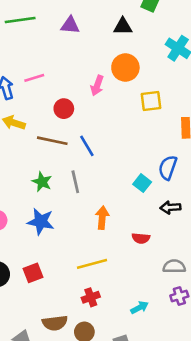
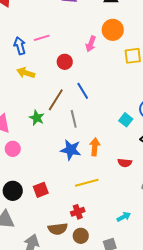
brown line: (52, 141) -> (56, 100), moved, turned -70
green star: (42, 182) -> (37, 118), moved
blue star: (41, 222) -> (71, 150), moved
red cross: (91, 297) -> (78, 212), moved

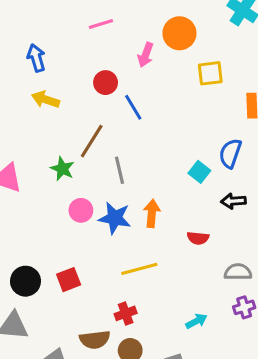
pink line: (42, 38) -> (101, 24), moved
blue line: (83, 91) -> (133, 107), moved
pink circle: (13, 149) -> (81, 210), moved

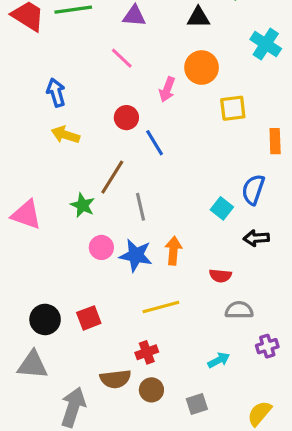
pink line: (101, 24) -> (122, 58), turned 60
gray semicircle: (238, 272) -> (239, 310), moved

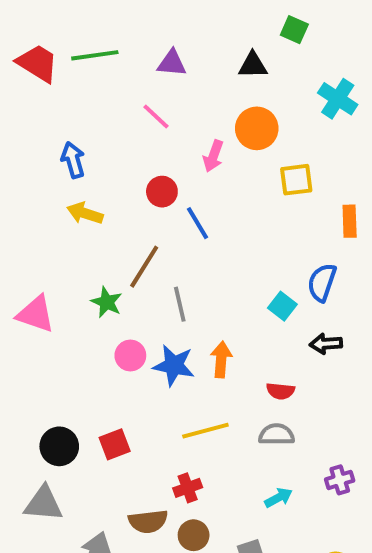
gray semicircle: (239, 310) -> (276, 434), moved

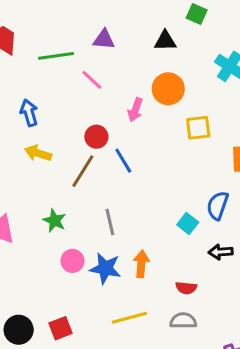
green line: (95, 55) -> (56, 56), moved
brown line: (144, 267) -> (83, 171), moved

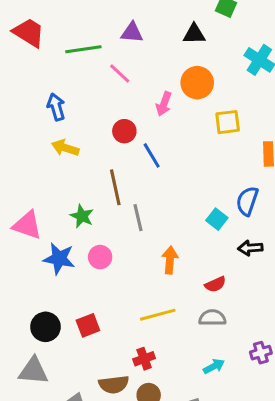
brown line: (83, 171) -> (115, 187), moved, turned -44
blue star: (105, 268) -> (59, 259), moved
red semicircle: (186, 288) -> (215, 284), turned -30

